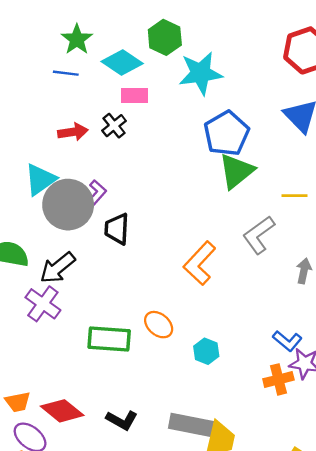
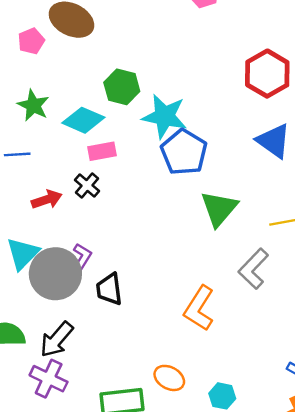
blue line: (66, 73) -> (17, 154), moved
cyan star: (201, 73) -> (165, 116), turned 30
blue pentagon: (226, 133) -> (184, 152), moved

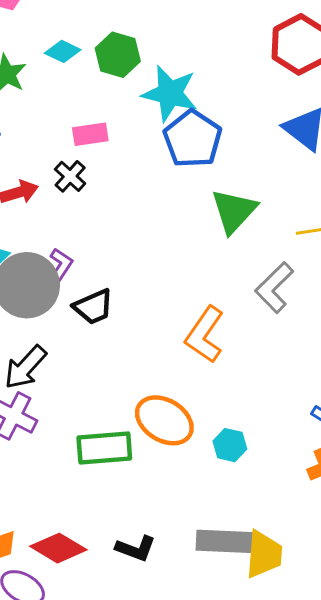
cyan diamond: (83, 120) -> (63, 51), moved, size x0.7
black trapezoid: (109, 289) -> (93, 307), turned -108
orange ellipse: (169, 378) -> (164, 420), size x1.5

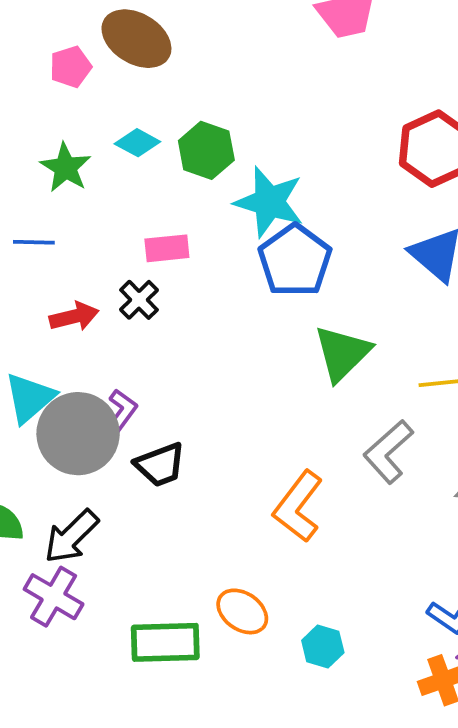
orange ellipse: (164, 420) -> (242, 611), size x0.7

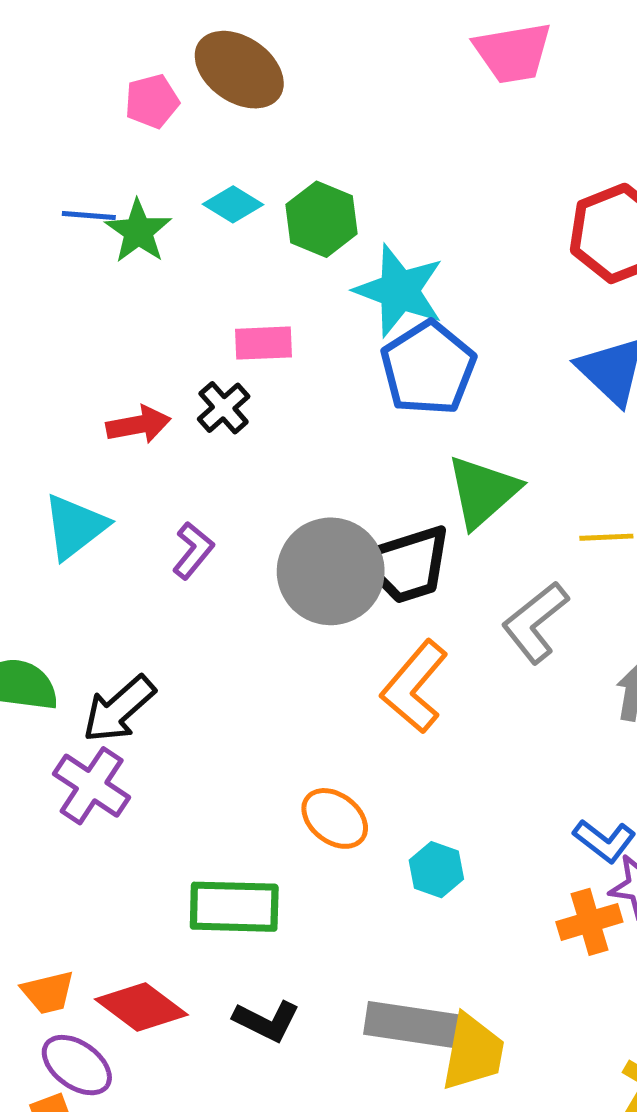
blue line: (34, 242) -> (89, 215), moved
gray circle: (78, 434) -> (331, 571), moved
black trapezoid: (160, 465) -> (406, 564), moved, size x1.4
green rectangle: (165, 642) -> (234, 907), moved

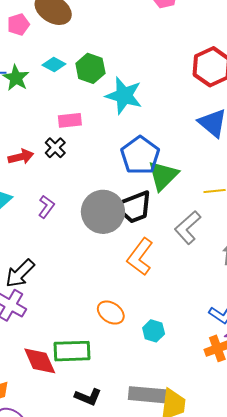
blue pentagon: (428, 368) -> (140, 155), moved
red diamond: (141, 1007) -> (40, 361), moved, turned 33

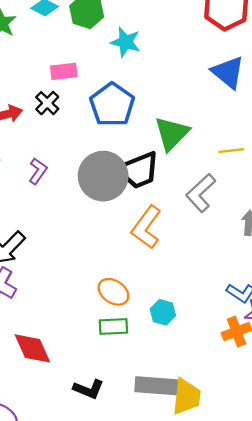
cyan star: (124, 96) -> (126, 42), size x0.7
blue pentagon: (140, 155) -> (112, 105), moved
green rectangle: (72, 351) -> (113, 326), moved, size x0.7

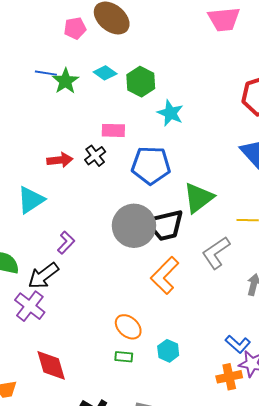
blue pentagon: (112, 105) -> (151, 165), turned 30
purple L-shape: (38, 171) -> (66, 243), moved
green rectangle: (113, 326) -> (124, 357), size x0.7

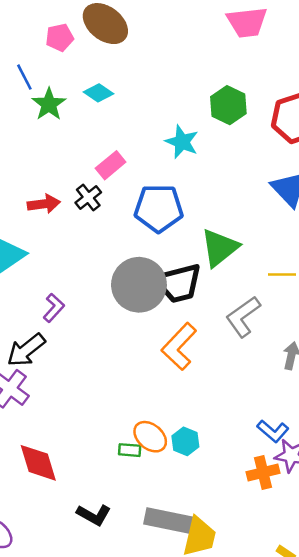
blue line: (46, 73) -> (24, 77), moved, turned 55
green hexagon: (141, 82) -> (228, 105), moved
pink rectangle: (113, 130) -> (111, 165), turned -40
orange ellipse: (128, 327) -> (150, 437), moved

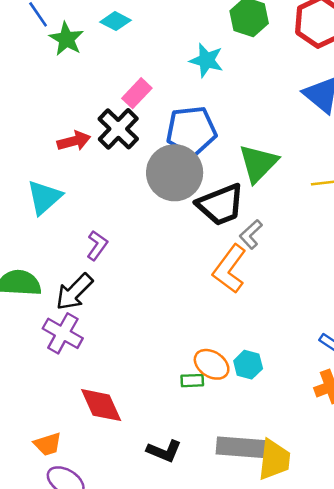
black cross: (88, 197) -> (118, 129), size x1.5
gray circle: (139, 285) -> (175, 173), moved
gray L-shape: (243, 317) -> (251, 234), moved, size x0.7

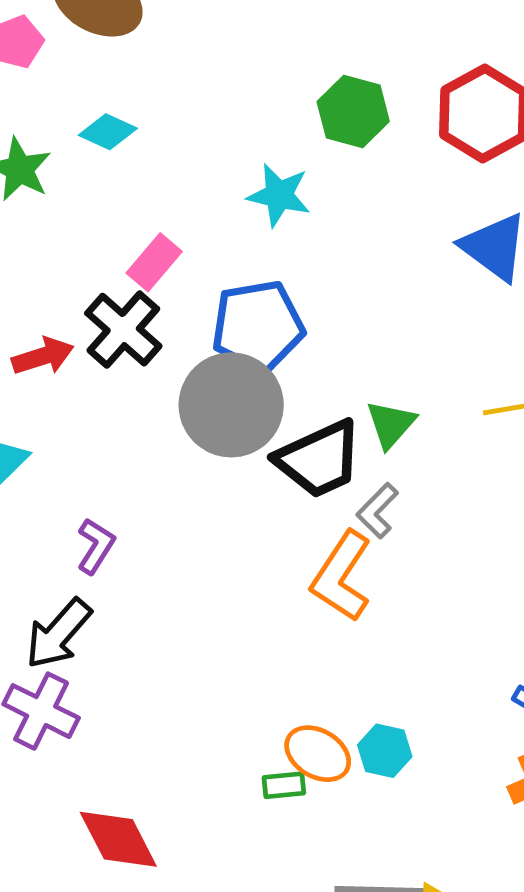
green triangle: (258, 163) -> (391, 424), moved, size x0.7

